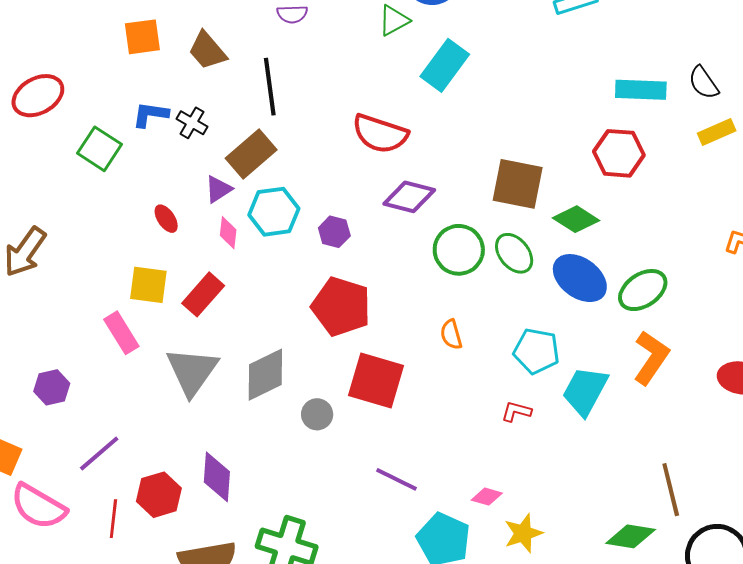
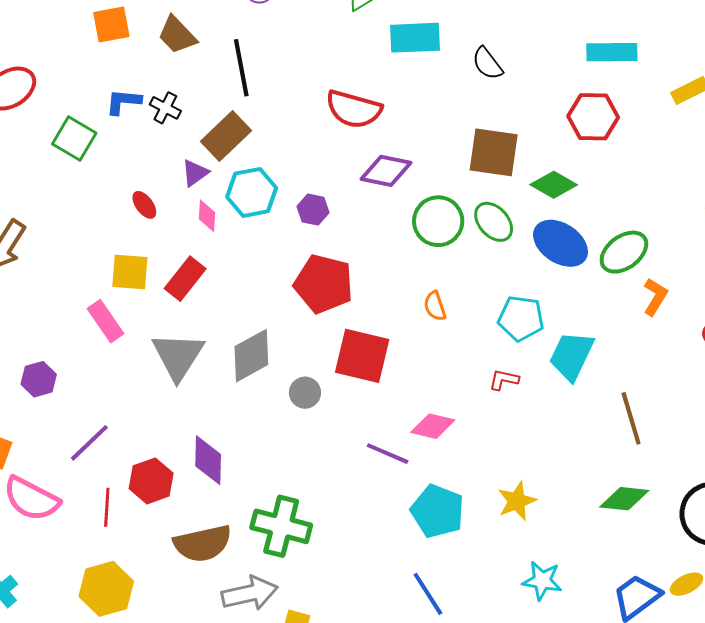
cyan rectangle: (445, 65) -> (415, 38), turned 54
black semicircle: (703, 83) -> (487, 64), moved
orange L-shape: (651, 358) -> (655, 297), moved, size x0.7
brown line: (671, 490) -> (631, 418), moved
pink diamond: (487, 497) -> (433, 426), moved, size x1.4

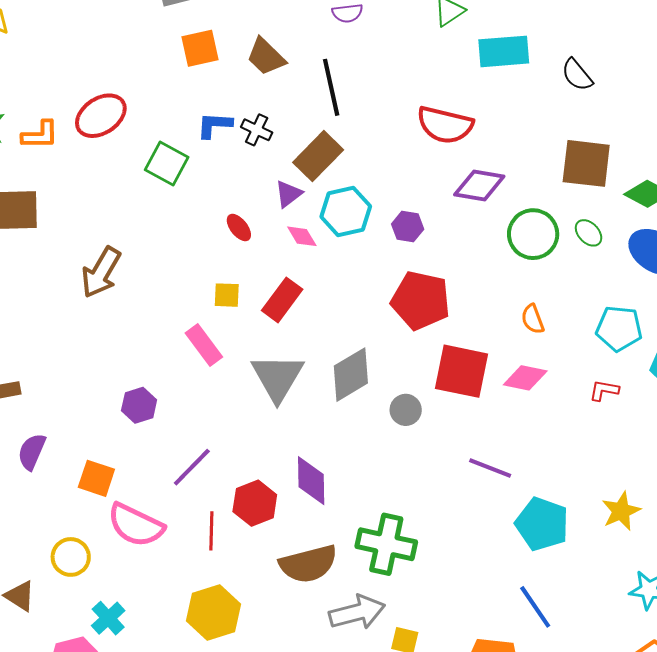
pink diamond: (207, 216) -> (302, 236), turned -32
green ellipse: (494, 222) -> (589, 233), size x0.7
yellow square: (130, 272) -> (227, 295), size x0.7
pink diamond: (433, 426) -> (525, 378), moved

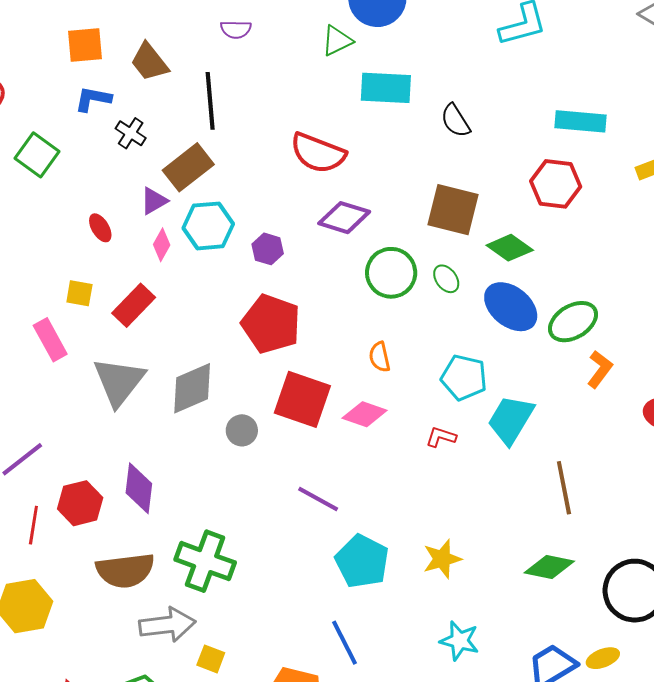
blue L-shape: (214, 125) -> (93, 99), moved
pink diamond: (302, 236) -> (162, 245), turned 52

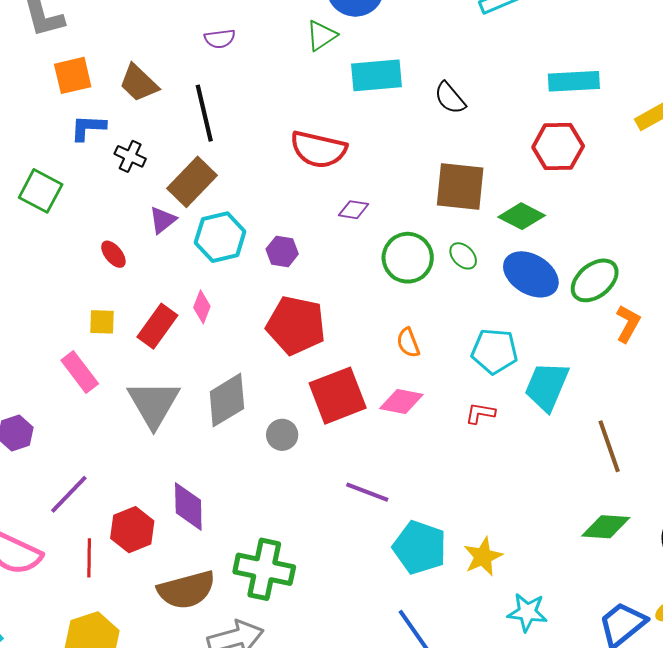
purple diamond: (344, 218) -> (353, 210), size x0.6
pink diamond: (162, 245) -> (202, 307), moved
red square: (302, 399) -> (338, 396), turned -32
yellow star: (442, 559) -> (483, 557), moved

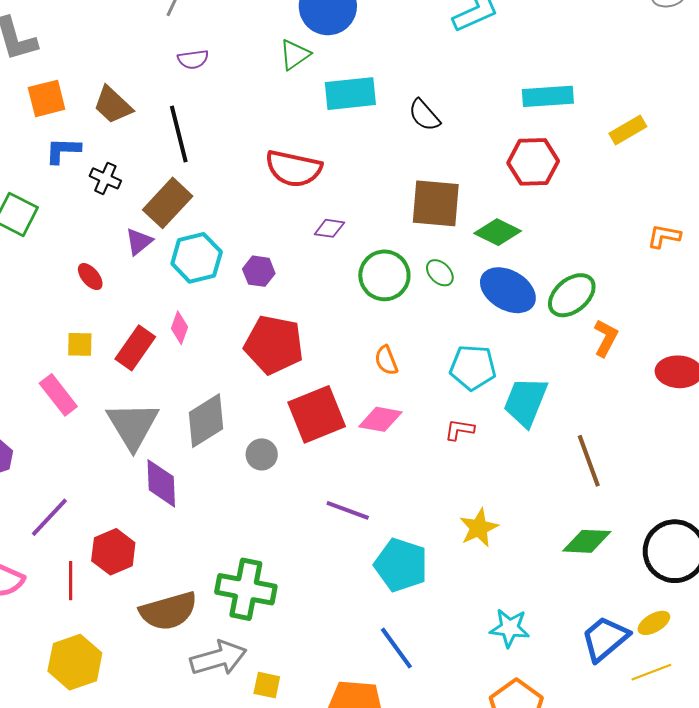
purple diamond: (188, 507) -> (161, 483), moved
yellow star: (483, 557) -> (479, 528), moved

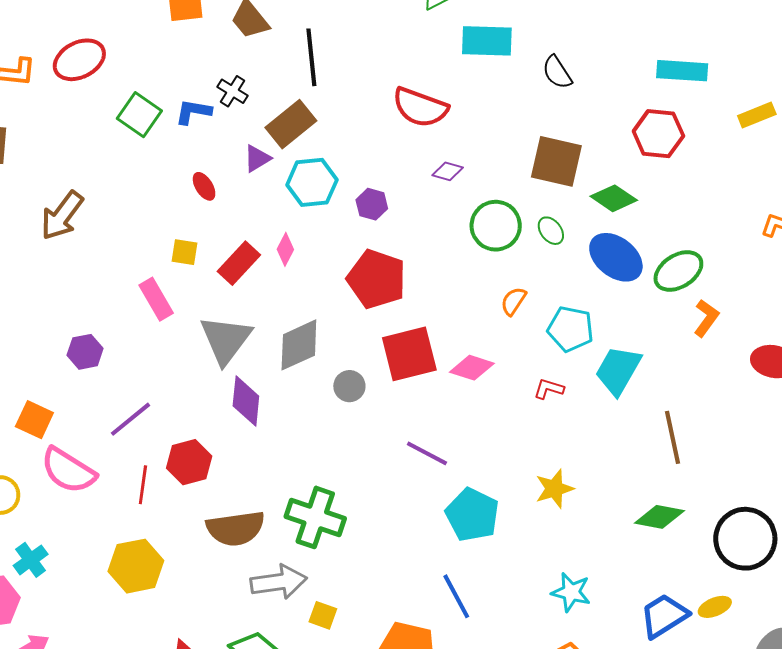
blue L-shape: (63, 150) -> (193, 112), moved
orange semicircle: (386, 360) -> (513, 301), moved, turned 48

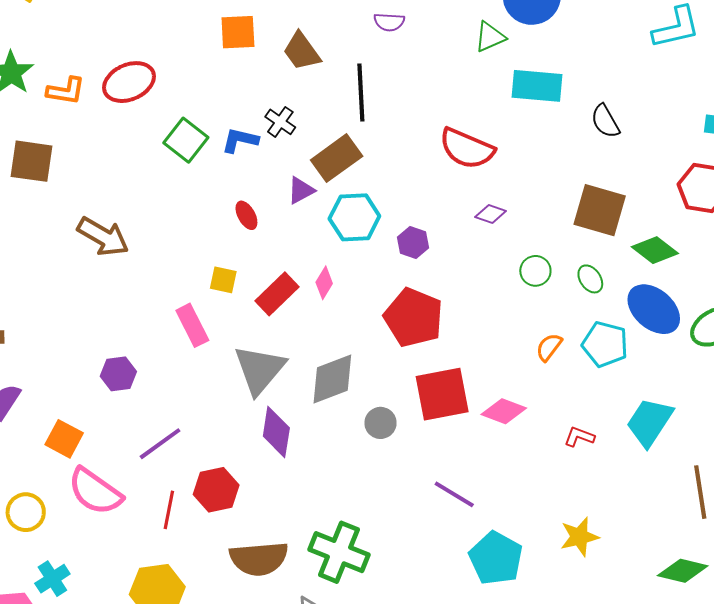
brown arrow: (62, 216) -> (103, 237), turned -100
green circle: (496, 226) -> (535, 271), size x0.6
cyan pentagon: (571, 329) -> (605, 344), moved

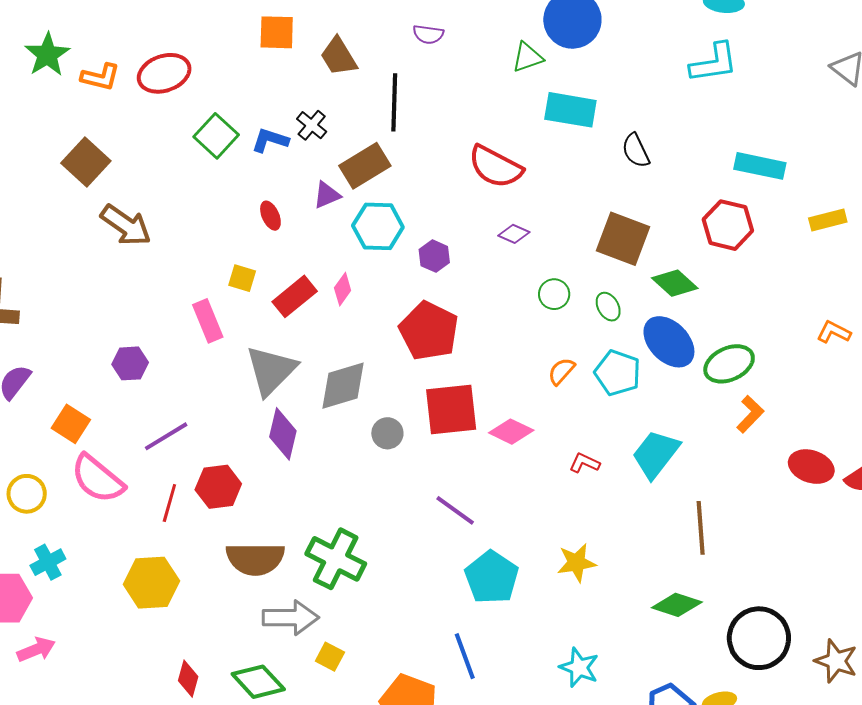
brown square: (31, 161) -> (86, 162), moved, turned 30

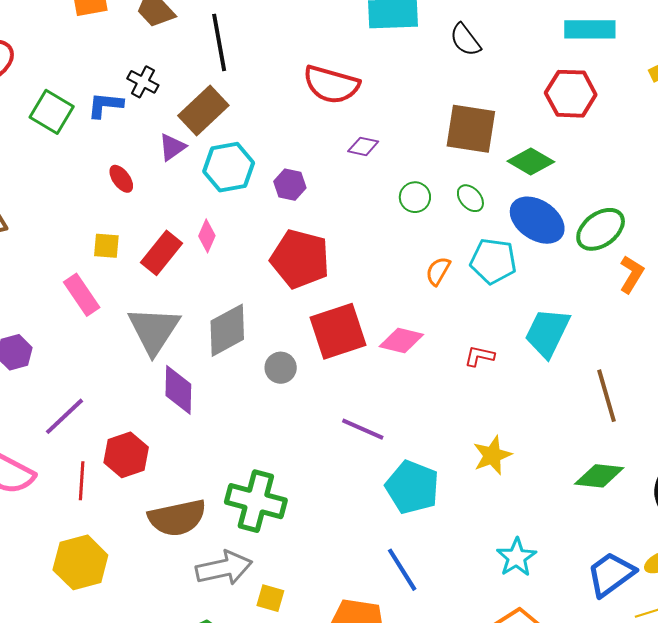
cyan star: (579, 667) -> (516, 557), turned 30

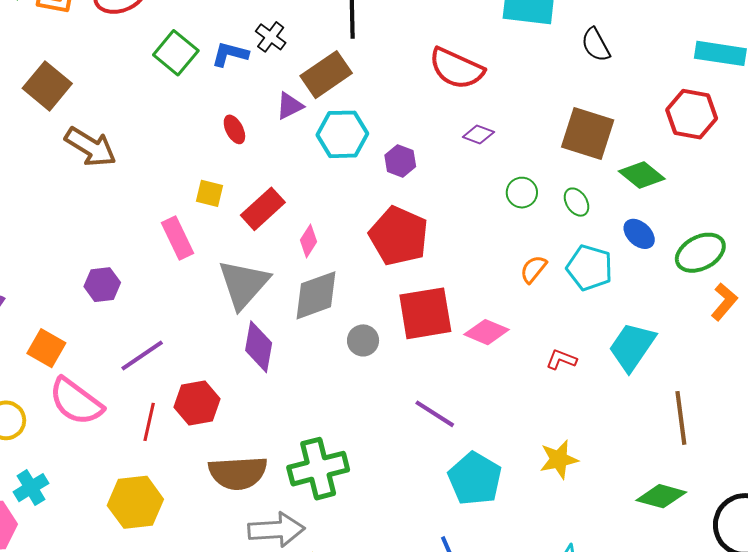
blue ellipse: (537, 220) -> (639, 234), size x0.6
pink diamond: (207, 236) -> (308, 241), moved
green cross: (256, 501) -> (318, 469), turned -38

